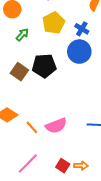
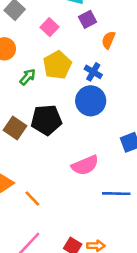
green arrow: (22, 35) -> (28, 77), moved
pink semicircle: (56, 126) -> (85, 165), moved

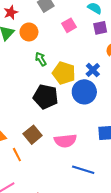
yellow pentagon: (57, 65) -> (64, 73), moved, turned 30
green arrow: (28, 77) -> (41, 59), turned -88
brown square: (15, 128) -> (33, 135), moved

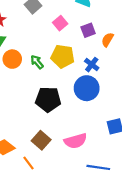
purple square: (100, 28) -> (88, 30), moved
orange circle: (29, 32) -> (12, 59), moved
yellow pentagon: (64, 73) -> (63, 56), moved

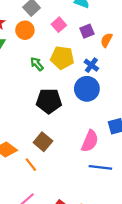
orange circle: (12, 59) -> (25, 30), moved
pink semicircle: (75, 141) -> (90, 141), moved, turned -50

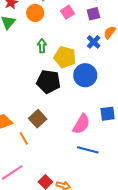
purple square: (87, 31) -> (93, 14), moved
yellow pentagon: (62, 58) -> (65, 57), moved
green arrow: (37, 64) -> (42, 46), turned 32
blue cross: (91, 65) -> (94, 42), moved

